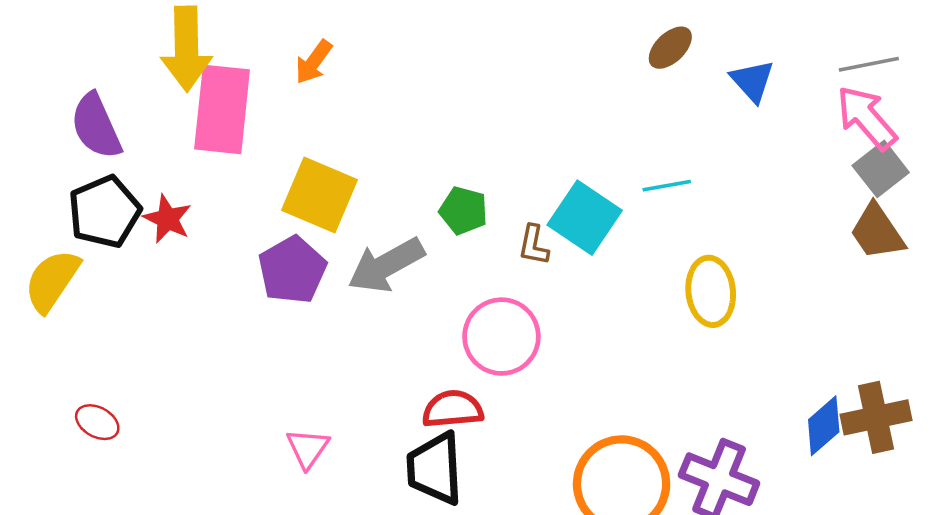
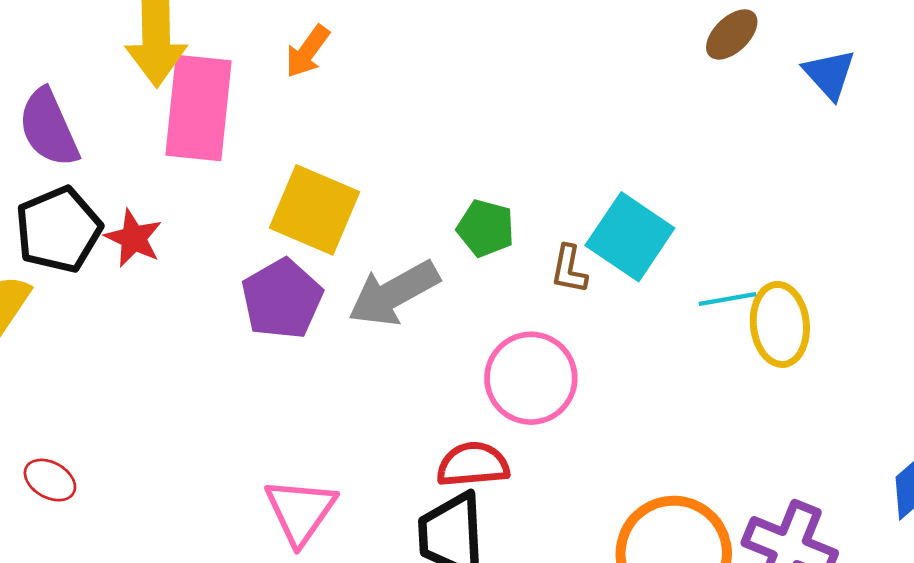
cyan line: (667, 186) -> (728, 299), moved
pink triangle: (308, 448) -> (300, 511), size x1.4

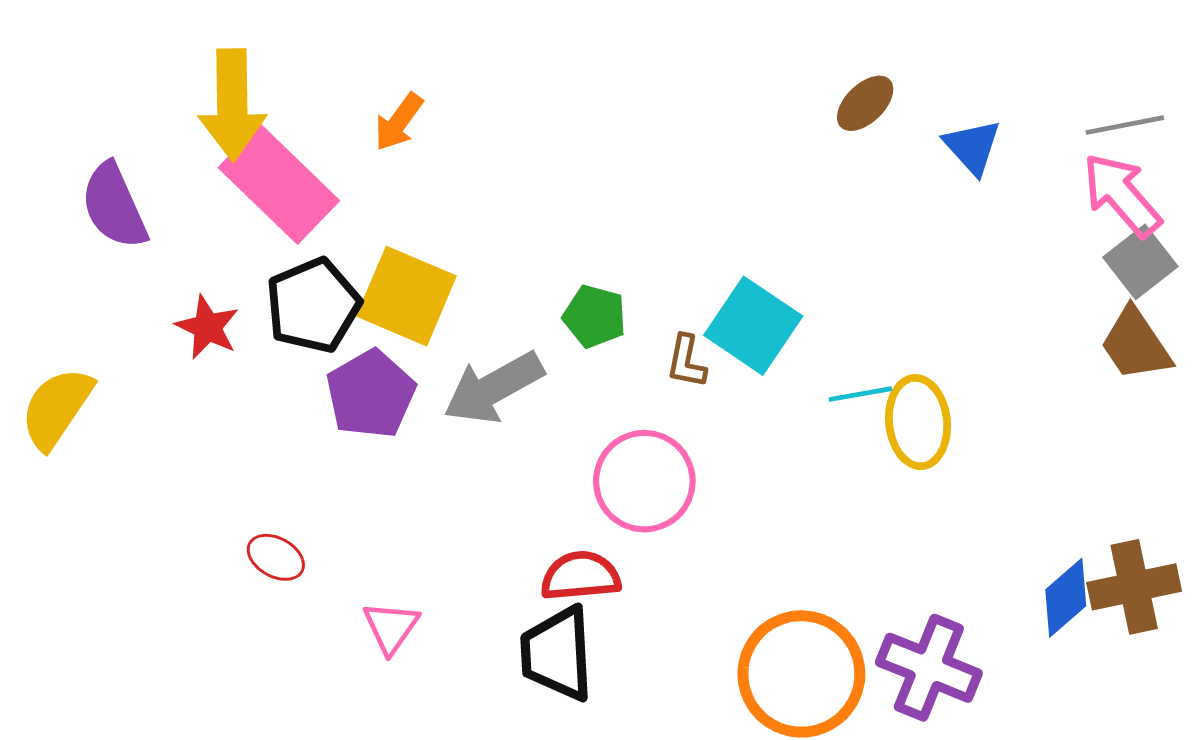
pink rectangle: (198, 108) -> (279, 184), turned -52
black pentagon: (58, 230) -> (313, 305), moved
red ellipse: (50, 480) -> (276, 557), moved
pink triangle: (300, 511) -> (391, 627), size x0.7

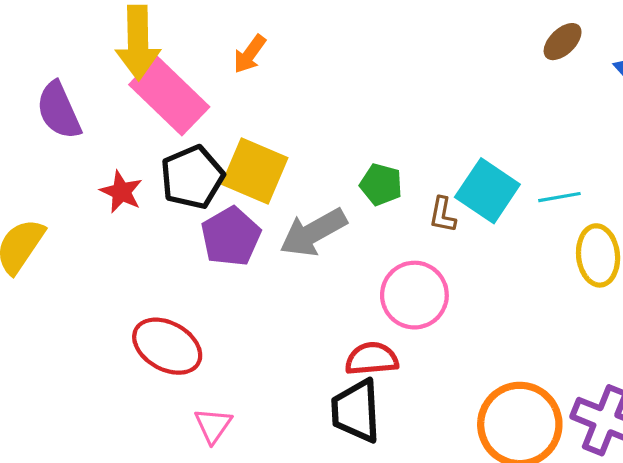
cyan line: (860, 394) -> (559, 197), moved
red ellipse: (276, 557) -> (167, 346), size x1.8
pink triangle: (391, 627) -> (213, 425), moved

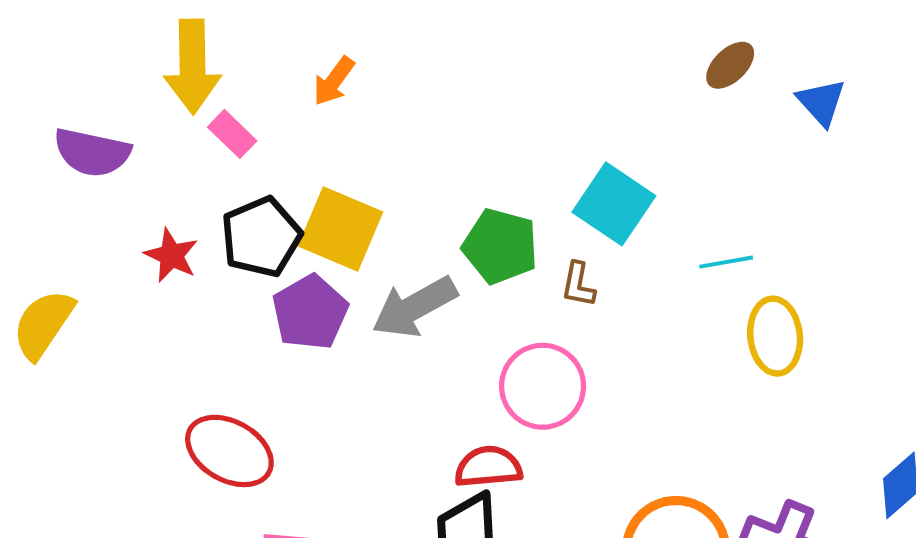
pink rectangle: (169, 96) -> (232, 134), size x0.5
purple semicircle: (59, 110) -> (92, 152), turned -54
green pentagon: (381, 184) -> (500, 246), size x1.4
cyan square: (487, 191) -> (614, 204), moved

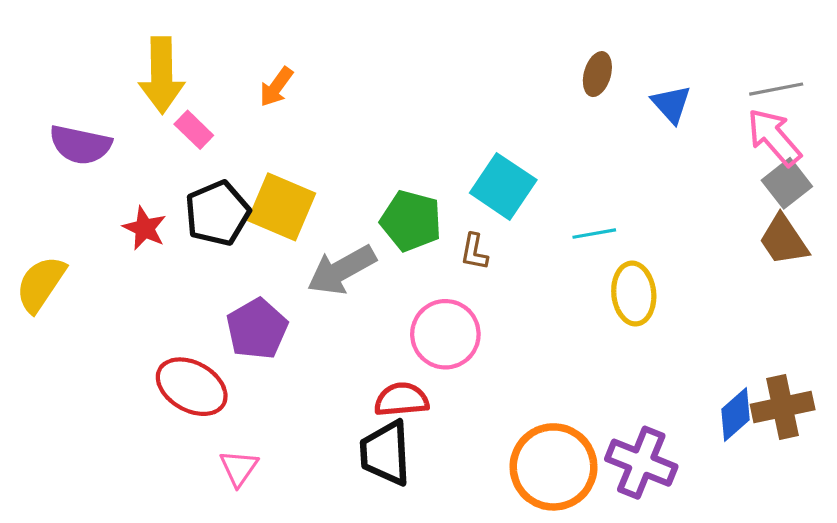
brown ellipse: (730, 65) -> (597, 74), turned -30
purple pentagon: (310, 312) -> (257, 329), moved

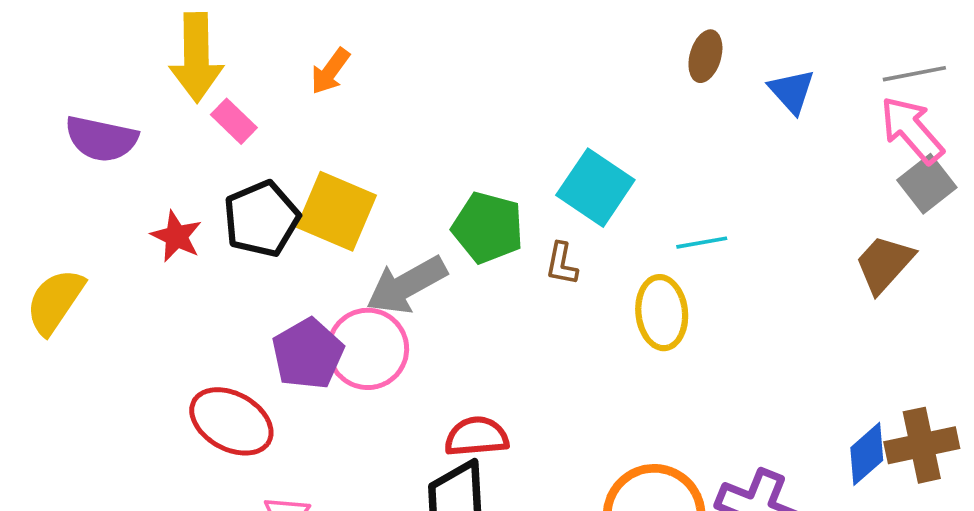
brown trapezoid: (784, 240) -> (884, 264), moved, turned 76
yellow ellipse: (634, 294) -> (662, 313), moved
pink circle: (445, 334) -> (368, 349), moved

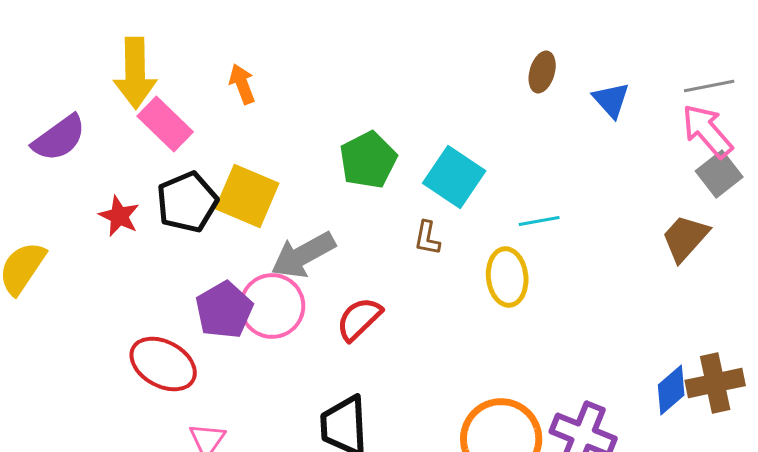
orange arrow: (330, 71) -> (242, 84), turned 123
pink rectangle: (234, 121) -> (165, 124), size x1.5
purple semicircle: (101, 139) -> (59, 138), turned -48
green pentagon: (488, 228) -> (368, 160), moved, turned 30
red semicircle: (477, 436) -> (359, 319), moved, turned -39

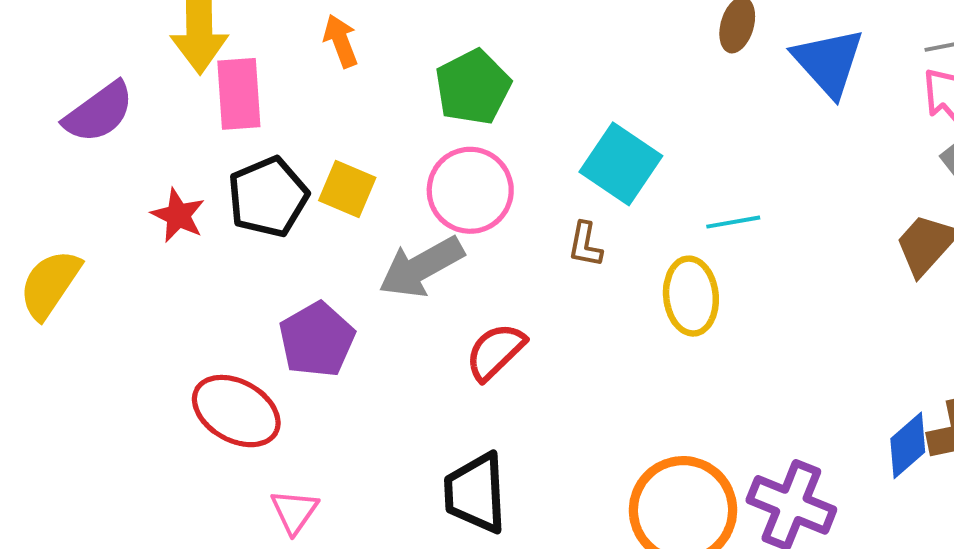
blue triangle: (611, 100) -> (828, 62), size x1.5
pink rectangle: (165, 124) -> (239, 94), turned 42
green pentagon: (368, 160) -> (473, 87), moved
yellow square: (247, 196) -> (347, 189), size x0.7
pink circle: (272, 306) -> (470, 190), moved

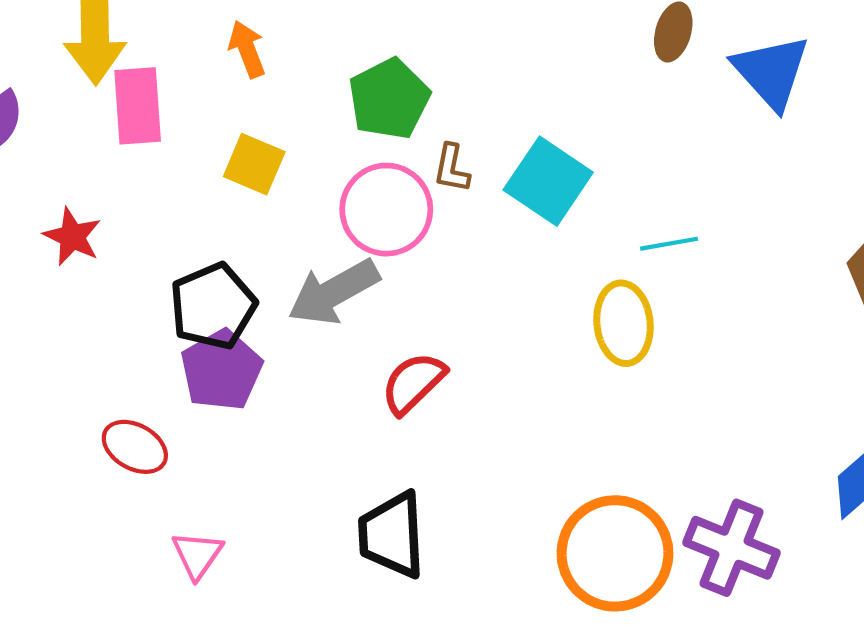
yellow square: (347, 189) -> (254, 164), moved
black pentagon: (268, 197) -> (213, 306), moved
brown L-shape: (585, 244) -> (452, 168), moved
red ellipse: (236, 411) -> (135, 447), size x0.7

